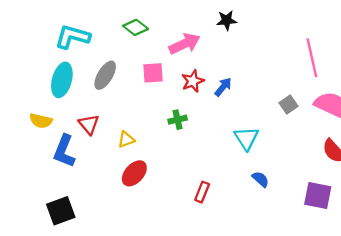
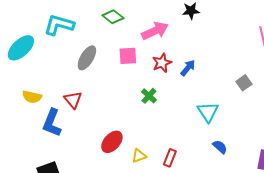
cyan ellipse: (62, 80) -> (21, 48), moved, turned 32
green cross: (178, 120) -> (149, 96), turned -35
yellow triangle: (126, 139) -> (139, 156), moved

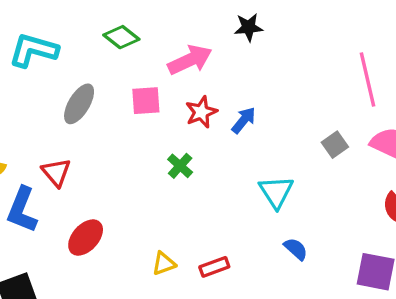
red ellipse: (112, 142) -> (86, 238), moved
red rectangle: (170, 158) -> (214, 267), turned 48

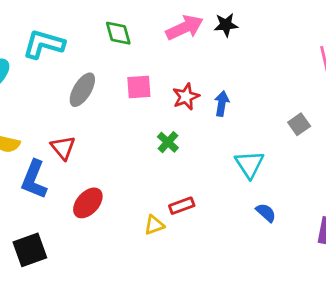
green diamond: (121, 37) -> (118, 33), turned 36
pink arrow: (190, 60) -> (185, 28), moved
blue arrow: (244, 120) -> (222, 104), turned -30
red rectangle: (214, 267) -> (182, 206), moved

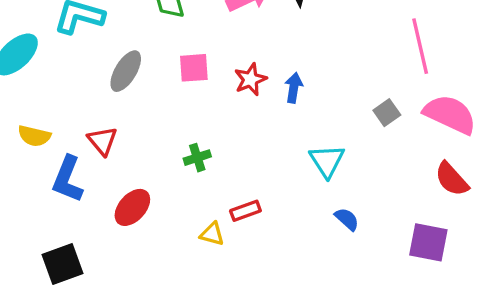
green cross: (168, 142) -> (197, 158), moved, turned 30
yellow triangle: (154, 225) -> (212, 234), turned 35

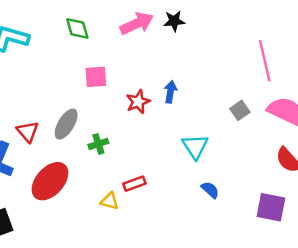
gray ellipse: (126, 71) -> (66, 124), moved
red star: (250, 79) -> (138, 102), moved
red ellipse: (132, 207) -> (50, 181), size x1.4

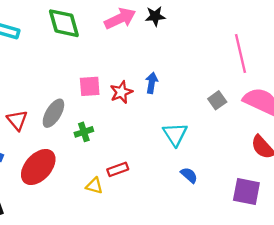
green diamond: (77, 28) -> (64, 23), size x1.4
pink square: (96, 77) -> (90, 86), moved

